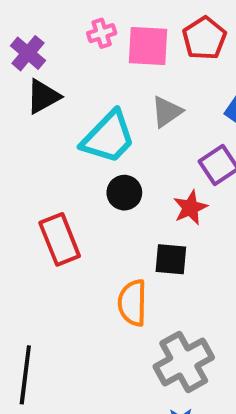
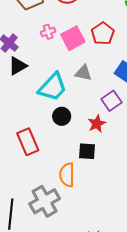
pink square: (148, 46) -> (73, 38), turned -30
gray triangle: (167, 112) -> (83, 73), turned 48
gray cross: (184, 362) -> (45, 201), moved

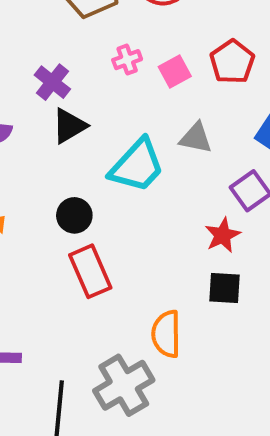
pink square: (73, 38) -> (175, 71), size x0.7
black circle: (62, 116) -> (74, 215), moved
black square: (87, 151) -> (225, 288), moved

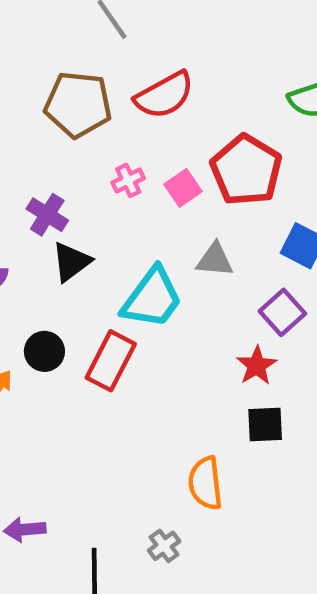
red pentagon: (232, 62) -> (246, 170), size x1.4
black circle: (74, 215) -> (44, 351), moved
red rectangle: (90, 271) -> (111, 361), moved, turned 57
gray cross: (124, 385) -> (164, 546), size x0.5

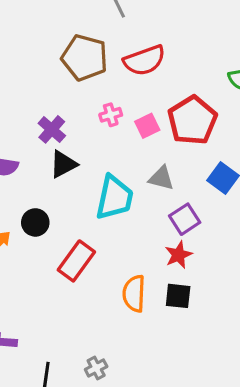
cyan trapezoid: (152, 298) -> (114, 198), turned -33
purple square: (282, 312) -> (185, 219), moved
red rectangle: (111, 361) -> (76, 261), moved
orange semicircle: (205, 483) -> (134, 294), moved

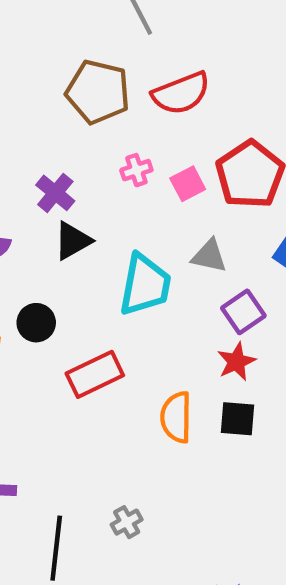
red rectangle: (76, 261) -> (95, 374), turned 30

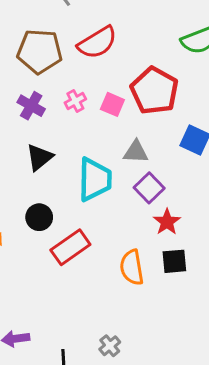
pink square: (188, 184) -> (112, 104), turned -30
purple cross: (55, 193) -> (31, 106), moved
purple square: (243, 312) -> (149, 188), moved
black circle: (36, 323) -> (39, 217), moved

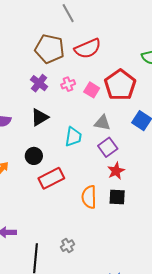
cyan trapezoid: (95, 179) -> (73, 137), size x0.7

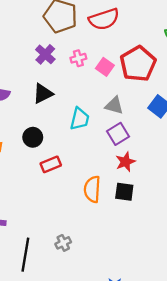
red rectangle: (51, 178) -> (51, 164), size x0.7

